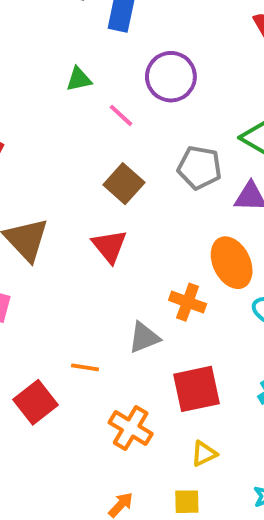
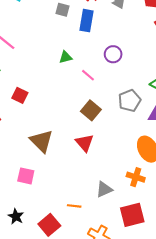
purple circle: (171, 77) -> (113, 54), size x0.7
gray pentagon: (199, 168) -> (130, 101), turned -30
orange cross: (188, 302) -> (136, 177), moved

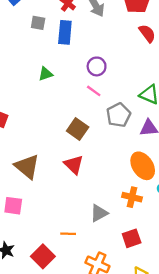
pink line: (88, 75) -> (94, 91), moved
red square: (132, 215) -> (132, 238), size x0.7

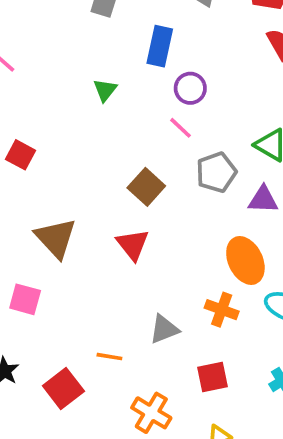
blue rectangle: (65, 32) -> (160, 46), moved
green triangle: (46, 74) -> (105, 90), turned -40

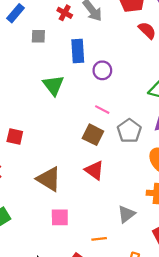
green triangle: (105, 90) -> (53, 85), size x1.5
pink line: (180, 128) -> (102, 110), moved
gray pentagon: (216, 172) -> (129, 131), moved
pink square: (25, 299) -> (60, 217), moved

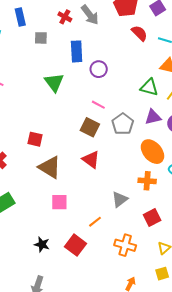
blue rectangle: (16, 13) -> (20, 17), turned -54
red square: (15, 137) -> (35, 139), moved
orange line: (99, 239) -> (95, 222), turned -32

